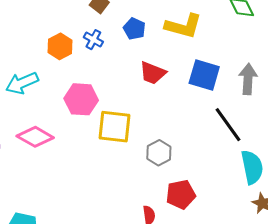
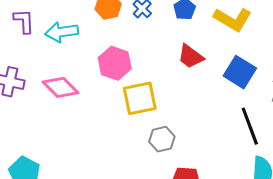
yellow square: (115, 127) -> (140, 98), turned -33
gray hexagon: (159, 153) -> (162, 139), moved

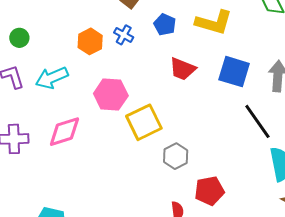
pink diamond: (60, 87) -> (64, 132), turned -48

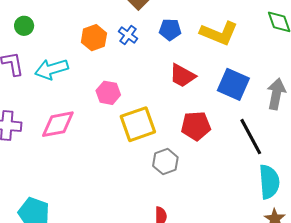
blue pentagon: (165, 25) -> (170, 30), turned -30
pink hexagon: (111, 95) -> (108, 93), size x0.7
red pentagon: (209, 191) -> (196, 126), moved

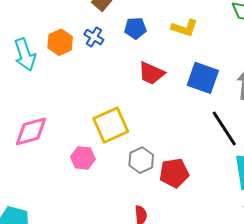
yellow L-shape: (219, 33) -> (184, 28), size x0.7
cyan arrow: (52, 69) -> (25, 55), moved, turned -88
pink hexagon: (108, 93) -> (83, 158), moved
red pentagon: (196, 126) -> (174, 173), moved

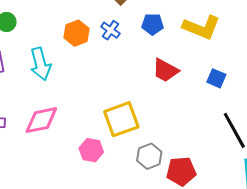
yellow L-shape: (184, 28) -> (201, 27), size x1.4
cyan arrow: (25, 55) -> (40, 64), moved
blue square: (203, 78) -> (216, 78), size x0.6

